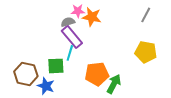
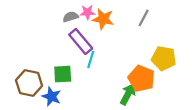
gray line: (146, 15) -> (144, 18), moved
gray semicircle: (68, 22) -> (71, 17), moved
cyan line: (70, 53) -> (91, 59), moved
orange pentagon: (97, 74) -> (141, 79), moved, turned 30

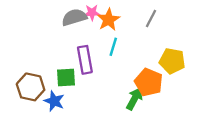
gray semicircle: (71, 17) -> (74, 17), size x1.5
orange star: (103, 19) -> (108, 20), turned 30
purple rectangle: (81, 41) -> (85, 60), moved, turned 30
cyan line: (91, 59) -> (113, 47), moved

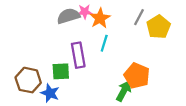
yellow pentagon: (172, 61) -> (159, 27), moved, turned 30

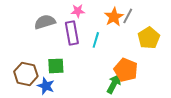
gray semicircle: (68, 16) -> (45, 22), moved
orange star: (100, 18) -> (114, 17), moved
yellow pentagon: (159, 27) -> (149, 38), moved
purple rectangle: (78, 55) -> (72, 33), moved

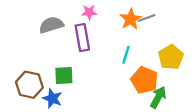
gray line: (128, 16) -> (147, 18), turned 42
yellow pentagon: (149, 38) -> (171, 57), moved
cyan line: (96, 40) -> (126, 55), moved
green arrow: (114, 84) -> (158, 97), moved

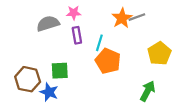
pink star: (89, 12) -> (74, 13), moved
purple rectangle: (82, 38) -> (77, 35), size x0.7
cyan line: (126, 55) -> (99, 43), moved
orange pentagon: (144, 80) -> (108, 61), moved

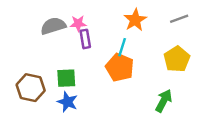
pink star: (74, 13) -> (78, 23), moved
gray line: (137, 17) -> (179, 19), moved
cyan line: (99, 43) -> (122, 47), moved
blue star: (49, 92) -> (67, 102), moved

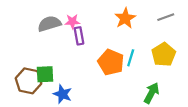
cyan line: (122, 47) -> (131, 58), moved
green square: (66, 78) -> (45, 74), moved

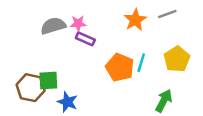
gray line: (166, 17) -> (167, 14), moved
purple rectangle: (79, 36) -> (85, 39), turned -56

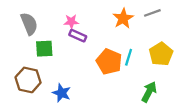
gray semicircle: (53, 26) -> (29, 24), moved, turned 85
green square: (48, 81) -> (44, 49), moved

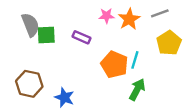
pink star: (71, 22) -> (106, 16), moved
green square: (44, 49) -> (46, 35), moved
yellow pentagon: (161, 54) -> (169, 43), moved
green arrow: (149, 92) -> (137, 89), moved

